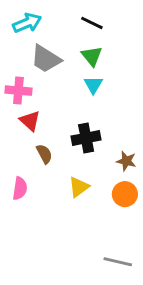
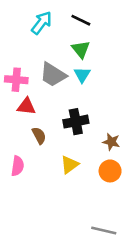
cyan arrow: (27, 23) -> (42, 23), moved, turned -30
gray trapezoid: (46, 59) -> (53, 75), moved
red triangle: (30, 121) -> (26, 106), turned -36

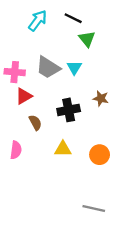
green triangle: (81, 49) -> (87, 39), moved
red triangle: (26, 106) -> (24, 96), turned -36
brown star: (111, 142) -> (101, 98), moved
yellow triangle: (69, 165) -> (63, 149), turned 36

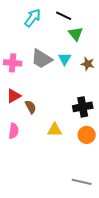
red triangle: (24, 96) -> (14, 96), moved
brown star: (101, 98) -> (88, 64), moved
black cross: (69, 110) -> (83, 107), moved

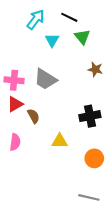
gray trapezoid: (42, 59) -> (45, 79), moved
cyan triangle: (65, 59) -> (52, 40), moved
pink cross: (13, 63) -> (14, 80), moved
orange circle: (87, 135) -> (94, 158), moved

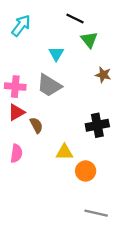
cyan arrow: (36, 19) -> (21, 26), moved
cyan triangle: (52, 40) -> (56, 54), moved
orange circle: (94, 158) -> (86, 171), moved

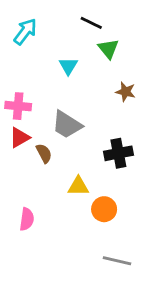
gray trapezoid: (49, 85) -> (67, 125), moved
pink semicircle: (16, 153) -> (27, 219), moved

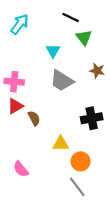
gray trapezoid: (67, 125) -> (62, 81), moved
pink semicircle: (27, 219) -> (21, 169), turned 133
gray line: (117, 261) -> (77, 187), moved, turned 40

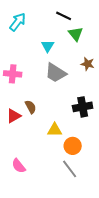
red triangle: (15, 106) -> (14, 116), moved
pink semicircle: (21, 169) -> (19, 166), moved

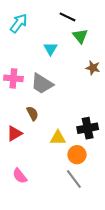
gray trapezoid: (56, 73) -> (42, 84), moved
black cross: (83, 107) -> (88, 128), moved
red triangle: (14, 116) -> (14, 133), moved

